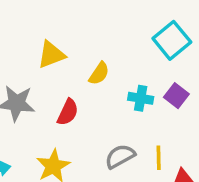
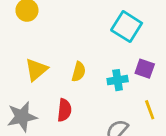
yellow line: (159, 158) -> (150, 110), moved

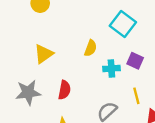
yellow semicircle: (79, 72) -> (91, 48), moved

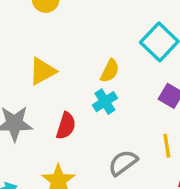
cyan cross: (111, 69) -> (105, 102), moved, turned -35

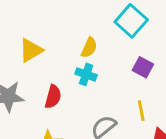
cyan cross: (105, 102) -> (86, 74), turned -36

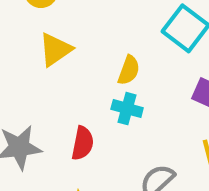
yellow triangle: (31, 50) -> (55, 50), moved

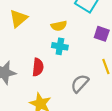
yellow semicircle: (129, 70) -> (59, 26), turned 63

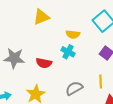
red semicircle: (38, 67) -> (44, 63), turned 77

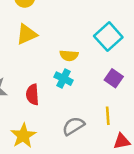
red semicircle: (44, 63) -> (32, 95), turned 77

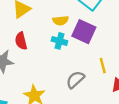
purple square: (114, 78) -> (84, 32), moved, size x1.5
red semicircle: (32, 95) -> (21, 41), moved

